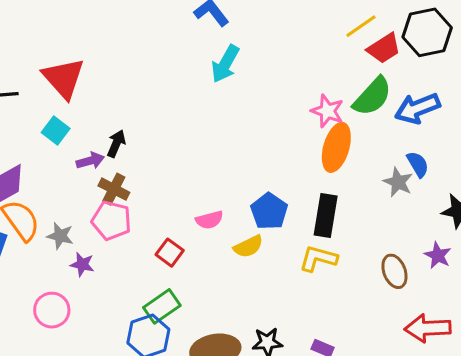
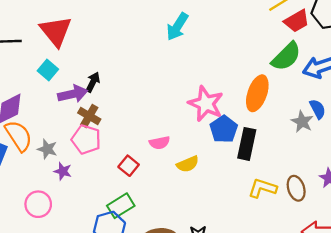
pink star: (327, 111) -> (206, 104), moved, size x1.4
purple arrow: (90, 161) -> (73, 94), size x1.4
blue pentagon: (269, 211) -> (224, 129), moved
yellow L-shape: (318, 258) -> (262, 188), moved

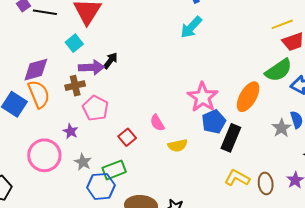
brown cross: (89, 116) -> (75, 86), moved, turned 36
pink semicircle: (160, 143) -> (157, 123), turned 60
gray star: (47, 149) -> (83, 162), moved
pink circle: (38, 204) -> (44, 155), size x1.4

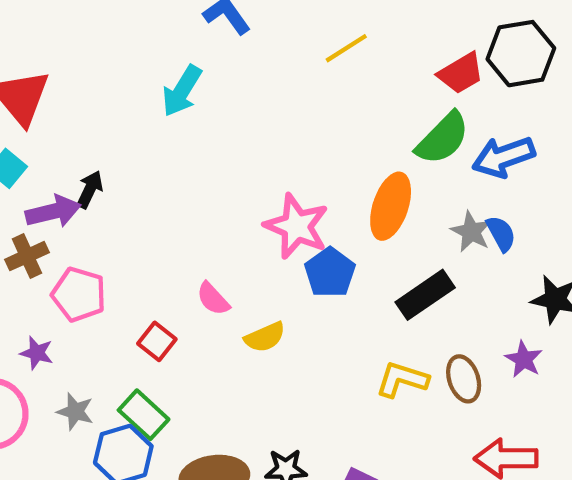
yellow line: (282, 24) -> (346, 48), moved
cyan arrow: (191, 27) -> (182, 91), moved
gray star: (281, 128) -> (471, 232), moved
black rectangle: (231, 138) -> (425, 295), moved, turned 44
green rectangle: (114, 170) -> (144, 415), turned 75

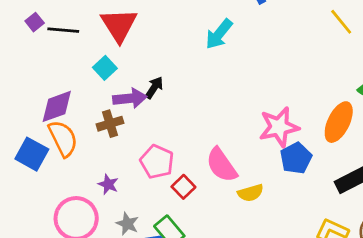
yellow line: (346, 48) -> (341, 22), moved, turned 76
pink star: (297, 226) -> (279, 127), turned 30
pink pentagon: (79, 294) -> (157, 162), moved
pink semicircle: (213, 299) -> (222, 165), size x1.6

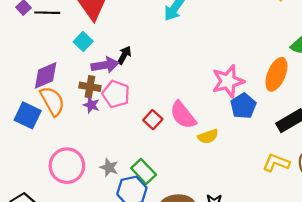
brown cross: (110, 124) -> (90, 87), turned 30
pink pentagon: (157, 162) -> (116, 94), moved
purple star: (108, 184) -> (91, 105), moved
red square: (183, 187) -> (153, 120), moved

